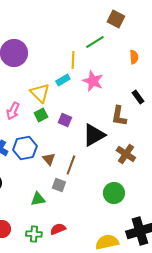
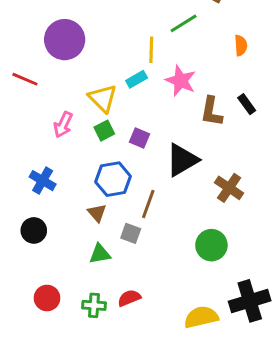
brown L-shape: (119, 116) -> (211, 112), moved
blue hexagon: (25, 148) -> (113, 179), moved
brown triangle: (49, 159) -> (97, 213), moved

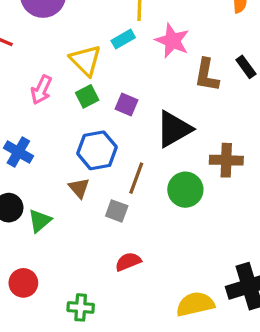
brown cross: (229, 188) -> (226, 160), turned -32
green circle: (211, 245) -> (185, 190), moved
green triangle: (100, 254) -> (40, 221), moved, turned -30
red semicircle: (129, 298) -> (128, 262), moved
green cross: (94, 305) -> (81, 307), moved

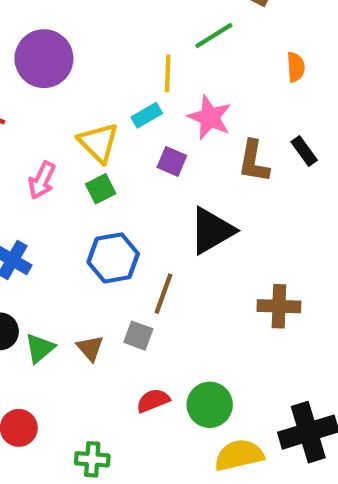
purple square: (126, 105) -> (172, 161), moved
brown cross: (226, 160) -> (279, 306), moved
brown triangle: (79, 188) -> (90, 348), moved
green circle: (185, 190) -> (210, 405), moved

